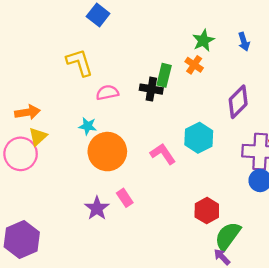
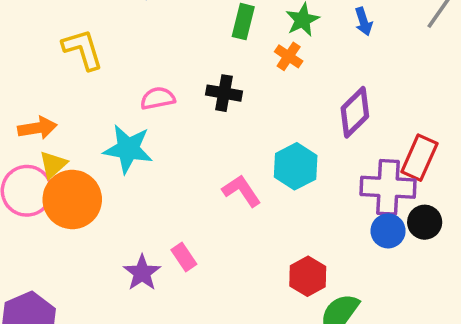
yellow L-shape: (80, 62) -> (83, 49), moved
green rectangle: (164, 75) -> (243, 22), moved
cyan star: (88, 126) -> (128, 149), size x1.8
orange circle: (107, 152) -> (72, 199), moved

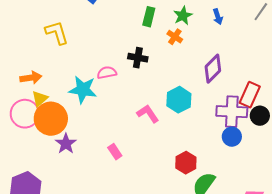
pink semicircle: (158, 98) -> (107, 73), moved
black circle: (425, 222) -> (260, 116), moved
purple star: (142, 273) -> (66, 144), moved

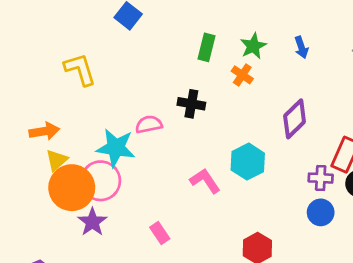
purple cross: (232, 112) -> (321, 178), size x0.6
pink circle: (25, 114) -> (101, 181), moved

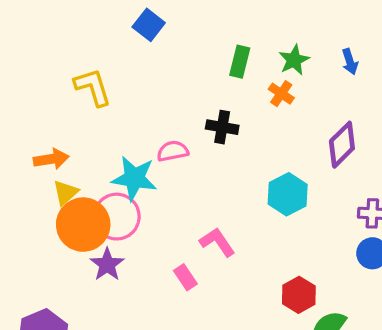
pink L-shape: (205, 181) -> (217, 242), moved

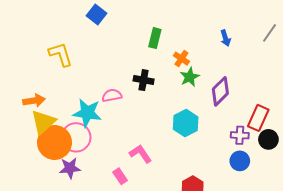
green star: (294, 60) -> (190, 77), moved
yellow triangle: (66, 193) -> (43, 122), size x1.5
purple star: (107, 264) -> (70, 168), turned 30

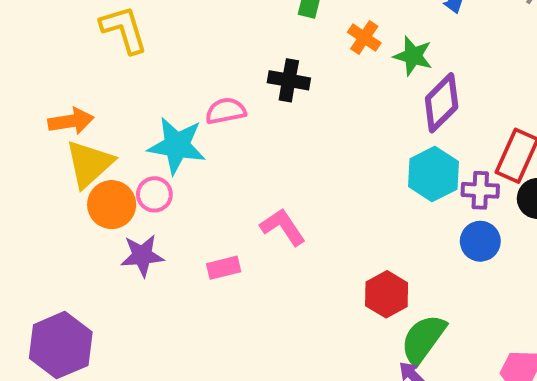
green star: (190, 77) -> (413, 56), moved, turned -30
cyan hexagon: (186, 123) -> (433, 174), moved
pink circle: (76, 137) -> (154, 194), size x0.6
orange circle: (55, 142) -> (112, 205), size x0.7
pink rectangle: (120, 176) -> (224, 268), moved, turned -70

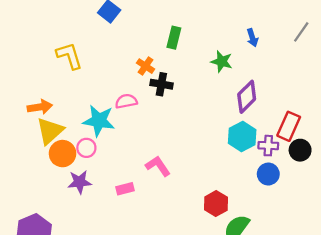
orange cross: (364, 38) -> (145, 66), moved
green star: (413, 56) -> (222, 61), moved

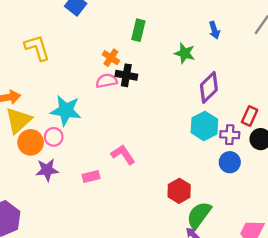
pink semicircle: (126, 101) -> (106, 81), moved
red rectangle: (289, 126) -> (250, 116), size x0.7

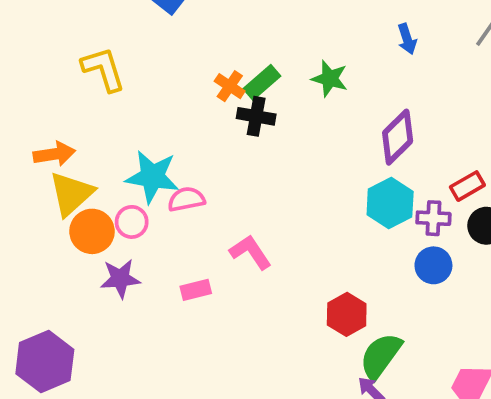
green rectangle: (138, 30) -> (262, 82), moved, turned 35
green star: (185, 53) -> (330, 79), moved
pink semicircle: (106, 81) -> (186, 199), moved
red rectangle: (250, 116) -> (467, 186), turned 36

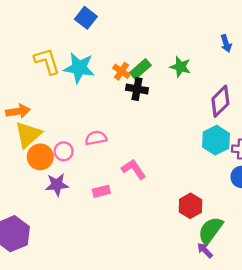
cyan star: (152, 177) -> (79, 68), moved

